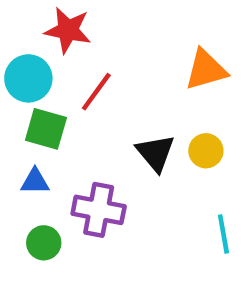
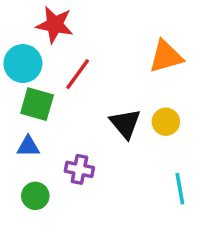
purple cross: (99, 210) -> (79, 169), size x0.7

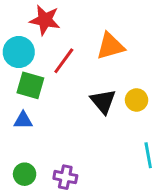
orange triangle: (166, 56) -> (110, 46), moved
purple cross: (79, 169) -> (65, 177), moved
green circle: (35, 196) -> (25, 174), moved

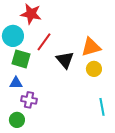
orange triangle: (110, 46) -> (91, 47), moved
black triangle: (103, 101) -> (65, 60), moved
purple cross: (65, 177) -> (29, 100), moved

